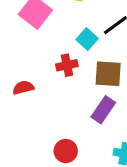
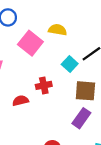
red cross: (67, 65) -> (44, 85), moved

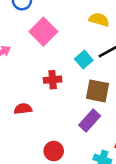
yellow semicircle: (58, 30) -> (99, 20), moved
red semicircle: (20, 101) -> (23, 109), moved

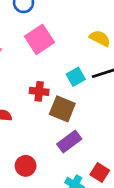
brown square: (98, 91) -> (62, 109), moved

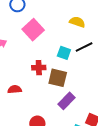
cyan square: (76, 77) -> (64, 53), turned -32

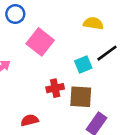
cyan square: (64, 53) -> (83, 64), turned -32

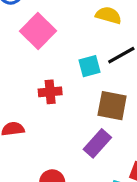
brown square: (81, 97) -> (112, 106), moved

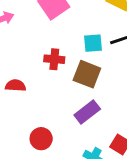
brown square: (112, 106) -> (87, 74), moved

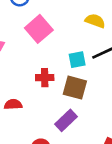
purple rectangle: (87, 112) -> (66, 120), moved

